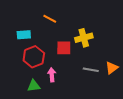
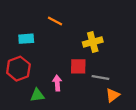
red square: (64, 48) -> (78, 66), moved
red hexagon: (34, 57) -> (18, 69), moved
orange triangle: (112, 68) -> (113, 95), moved

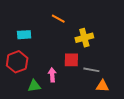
orange line: (55, 21) -> (58, 19), moved
orange triangle: (113, 95) -> (102, 86), turned 40

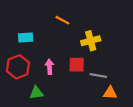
pink arrow: (52, 75) -> (49, 67), moved

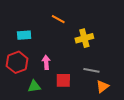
red square: (77, 65) -> (63, 80), moved
orange triangle: (110, 93) -> (102, 86), turned -40

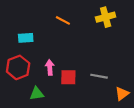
yellow cross: (84, 38) -> (106, 17), moved
red square: (63, 80) -> (68, 77), moved
orange triangle: (102, 86) -> (122, 94), moved

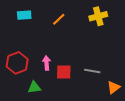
orange line: (63, 20) -> (59, 19), turned -72
cyan rectangle: (26, 38) -> (24, 15), moved

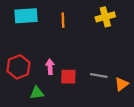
cyan rectangle: (24, 15) -> (26, 16), size x1.5
orange line: (59, 19) -> (63, 20), turned -48
orange triangle: (114, 87) -> (122, 84), moved

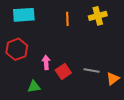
orange line: (63, 20) -> (67, 19), moved
red hexagon: (18, 67) -> (17, 49), moved
red square: (68, 77) -> (63, 72), turned -35

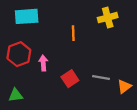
orange line: (67, 19) -> (73, 33), moved
pink arrow: (46, 62) -> (43, 63), moved
green triangle: (34, 87) -> (16, 95), moved

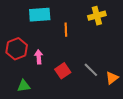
cyan rectangle: (27, 16) -> (40, 15), moved
gray line: (101, 77) -> (91, 70), turned 35
green triangle: (16, 95) -> (24, 86), moved

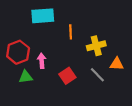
yellow cross: (97, 16) -> (96, 46), moved
orange triangle: (112, 78) -> (117, 64), moved, turned 40
green triangle: (24, 86) -> (26, 77), moved

